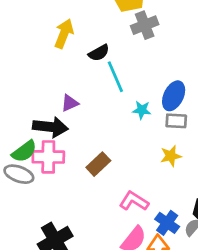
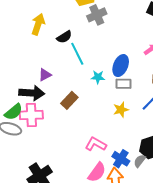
brown rectangle: (98, 164) -> (69, 100), moved

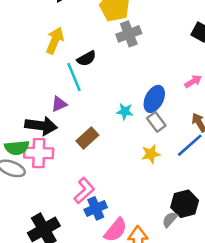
cyan line: (77, 54) -> (74, 77), moved
gray rectangle: (123, 84) -> (156, 122), turned 49
green semicircle: (14, 112) -> (17, 148), turned 30
pink L-shape: (96, 144) -> (84, 191), moved, turned 105
blue cross: (121, 159) -> (96, 208), moved, turned 30

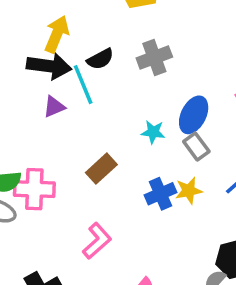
gray cross: (129, 34) -> (154, 58), moved
purple triangle: (59, 104) -> (54, 107), moved
black arrow: (41, 126) -> (49, 66), moved
blue cross: (96, 208) -> (160, 194), moved

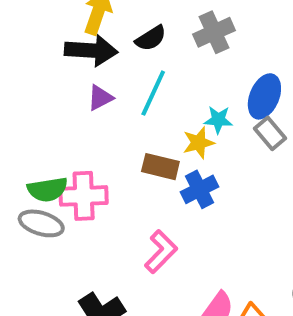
cyan line: (83, 85) -> (153, 93), moved, turned 51
brown rectangle: (101, 169) -> (160, 167), turned 60
yellow star: (189, 191) -> (199, 143), moved
blue cross: (160, 194) -> (199, 189), moved

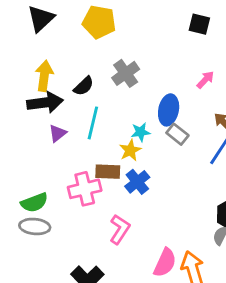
pink cross: (84, 196) -> (85, 189), moved

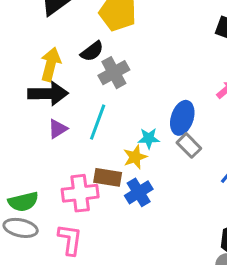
gray cross: (126, 73) -> (114, 73), moved
black semicircle: (84, 86) -> (92, 51), moved
pink L-shape: (120, 229) -> (70, 240), moved, turned -32

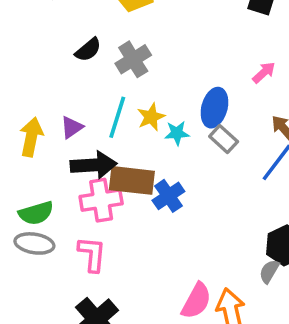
black semicircle: (92, 51) -> (88, 50), moved
yellow arrow: (51, 64) -> (31, 137), moved
black arrow: (48, 94) -> (94, 165), moved
yellow star: (135, 157) -> (151, 117), moved
brown rectangle: (108, 177) -> (132, 180), size x1.4

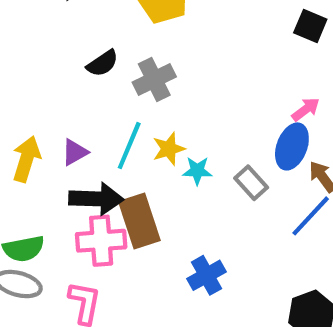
blue ellipse: (214, 108) -> (292, 146), moved
brown rectangle: (132, 180) -> (139, 221), turned 60
blue cross: (168, 196) -> (206, 275), moved

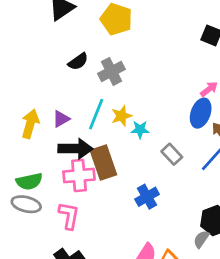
gray rectangle: (251, 183) -> (172, 154), moved

